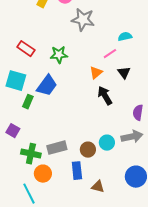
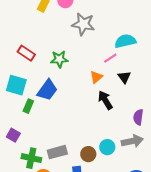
cyan semicircle: (125, 37) -> (125, 41), size x1.5

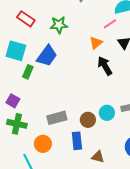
green cross: (31, 158) -> (17, 124), moved

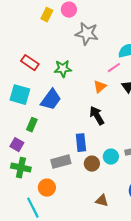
black arrow: (105, 66) -> (97, 116), moved
green rectangle: (28, 72) -> (32, 125), moved
blue rectangle: (77, 141) -> (81, 143), moved

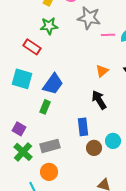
pink line: (114, 68) -> (108, 35), moved, turned 32
green star: (63, 69) -> (49, 26), moved
green rectangle: (32, 125) -> (45, 107), moved
gray rectangle: (61, 162) -> (50, 146), moved
green cross: (21, 168) -> (23, 152), turned 30

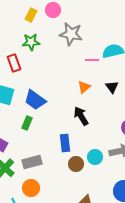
pink line: (108, 35) -> (92, 60), moved
red rectangle: (32, 47) -> (14, 63), turned 36
blue trapezoid: (53, 84) -> (35, 100), turned 90

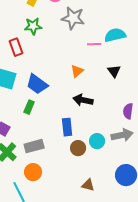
orange triangle: (84, 87) -> (77, 71), moved
black arrow: (81, 116) -> (83, 100), turned -48

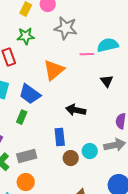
orange triangle: (77, 71) -> (54, 70), moved, size x1.6

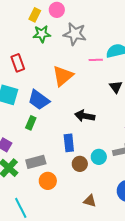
green star: (26, 36) -> (42, 34), moved
orange circle: (26, 182) -> (48, 181), moved

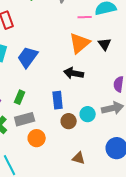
orange triangle: (63, 76) -> (80, 43), moved
blue trapezoid: (39, 100) -> (28, 57), turned 90
green rectangle: (31, 123) -> (20, 97), moved

